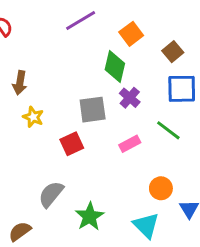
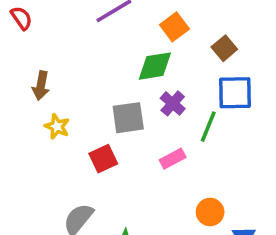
green diamond: (115, 66) -> (155, 66), turned 68
green line: (168, 130) -> (208, 127), moved, turned 75

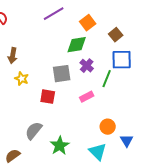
red square: (103, 159) -> (48, 97), turned 35

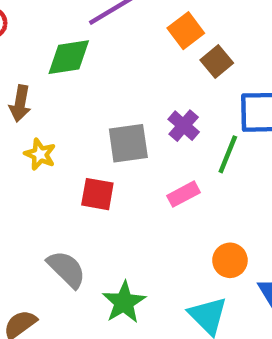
brown square: (116, 35) -> (217, 62), moved
green diamond: (77, 45) -> (69, 57), moved
gray semicircle: (34, 131) -> (66, 269), turned 96

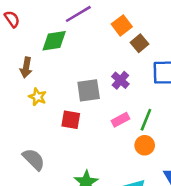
green line: (228, 154) -> (146, 120), moved
orange circle: (230, 260) -> (145, 145), moved
gray semicircle: (66, 269) -> (34, 159), moved

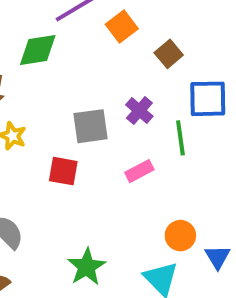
orange square: (122, 25) -> (122, 27), moved
green line: (146, 120) -> (180, 138), moved, turned -30
orange circle: (145, 145) -> (180, 236), moved

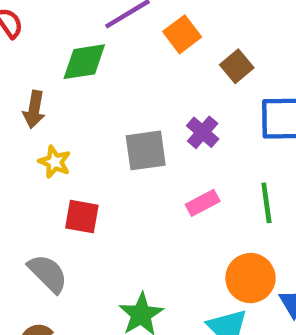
green line: (180, 138) -> (266, 203), moved
red square: (63, 171) -> (82, 217), moved
orange circle: (180, 236) -> (250, 278), size x1.4

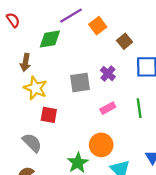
yellow star: (55, 162) -> (35, 88), size x1.5
orange circle: (250, 278) -> (101, 145), moved

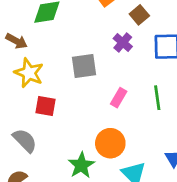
brown arrow: (25, 62) -> (16, 41), turned -72
purple cross: (108, 74) -> (123, 42), moved
pink rectangle: (108, 108) -> (119, 98), turned -32

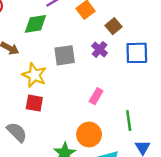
gray square: (84, 66) -> (65, 55), moved
yellow star: (29, 73) -> (34, 75), moved
green line: (157, 98) -> (129, 121), moved

